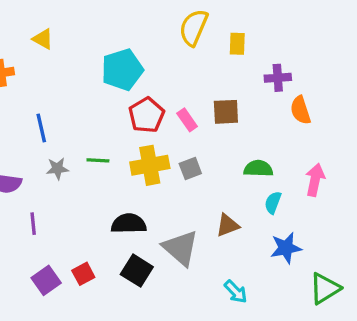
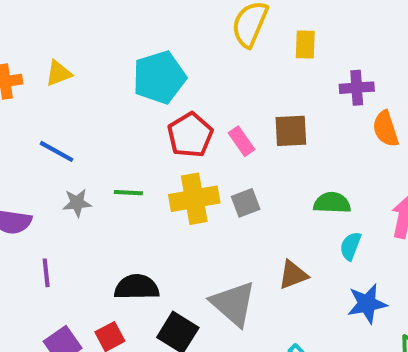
yellow triangle: (43, 39) -> (59, 73), moved, turned -50
blue line: (41, 128) -> (56, 151), turned -48
black semicircle: (129, 224) -> (137, 287), moved

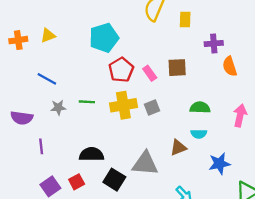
cyan semicircle: (351, 246) -> (199, 134), moved, turned -112
gray triangle: (233, 304) -> (145, 164), turned -36

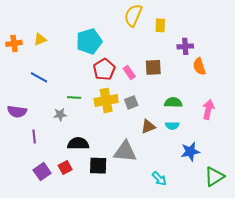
gray star: (58, 108) -> (60, 115), moved
brown triangle: (178, 148) -> (148, 127), moved
black square: (114, 180) -> (98, 166), turned -30

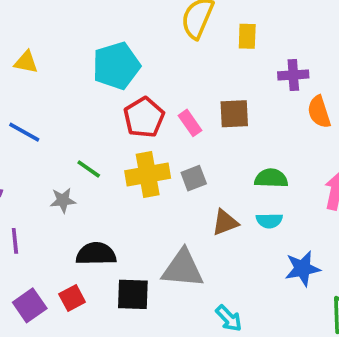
yellow triangle: (40, 39) -> (26, 62), turned 32
green line: (74, 97) -> (89, 169), turned 32
cyan arrow: (159, 179) -> (229, 318), moved

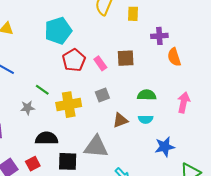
yellow cross: (148, 175) -> (69, 105), moved

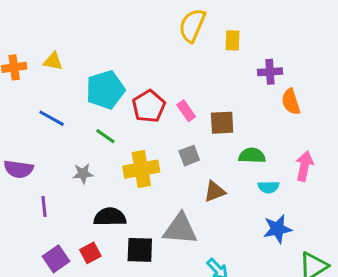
cyan pentagon: (58, 31) -> (105, 90), moved
brown square: (126, 58) -> (222, 123), moved
green line: (42, 90) -> (105, 136), moved
cyan semicircle: (146, 119) -> (268, 187), moved

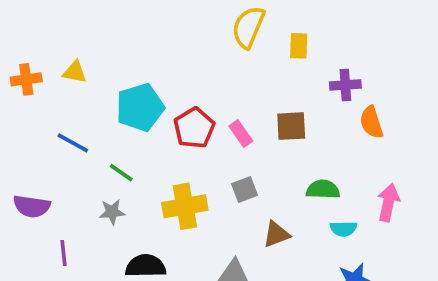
brown square: (222, 123) -> (291, 126), moved
green line: (105, 136) -> (121, 173), moved

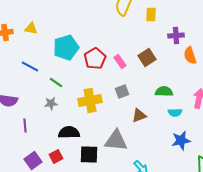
brown square: (291, 126) -> (147, 58), turned -30

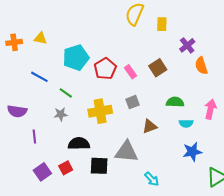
purple cross: (176, 36) -> (187, 45), turned -35

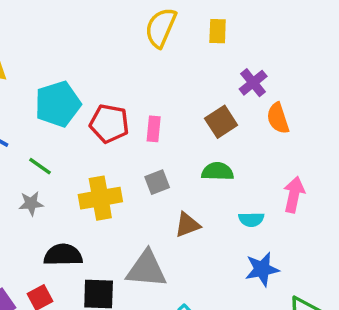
yellow rectangle: (162, 24) -> (218, 31), moved
brown square: (158, 68) -> (221, 122), moved
red pentagon: (105, 69) -> (109, 124), turned -30
pink rectangle: (131, 72) -> (154, 129), turned 40
green semicircle: (175, 102) -> (218, 171), moved

